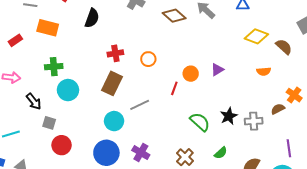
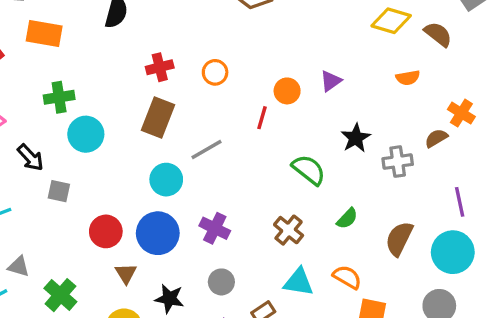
black star: (229, 116) -> (356, 138), moved
red circle: (62, 145) -> (106, 231), moved

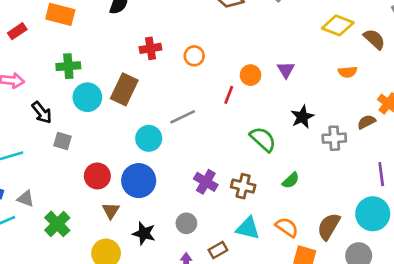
purple triangle: (331, 81) -> (286, 70), turned -30
brown rectangle: (158, 118) -> (124, 89), moved
purple cross: (215, 228) -> (206, 182), moved
brown cross: (289, 230) -> (243, 186), turned -30
brown semicircle: (399, 239) -> (329, 226), moved

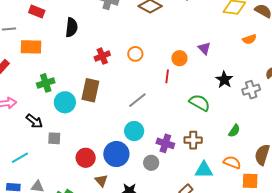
cyan circle: (149, 138) -> (134, 131), moved
green semicircle: (291, 180) -> (234, 131), moved
gray circle: (186, 223) -> (151, 163), moved

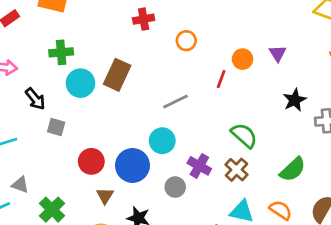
red cross: (102, 56) -> (144, 19), moved
green semicircle: (200, 103) -> (244, 135), moved
green semicircle: (234, 131) -> (293, 169), size x1.5
brown cross: (193, 140) -> (237, 170), turned 30

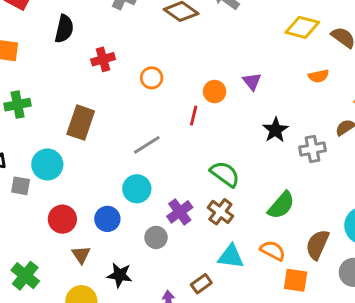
cyan circle: (80, 83) -> (47, 164), moved
blue circle: (132, 165) -> (107, 219), size x0.7
purple cross: (199, 166) -> (180, 212), turned 30

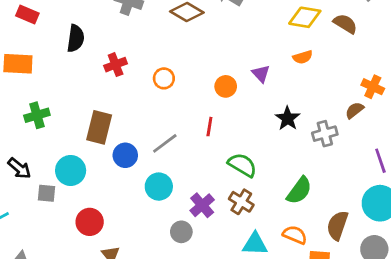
orange semicircle: (319, 76) -> (303, 57), moved
red line: (194, 116) -> (209, 127), moved
blue circle: (107, 219) -> (125, 155), moved

